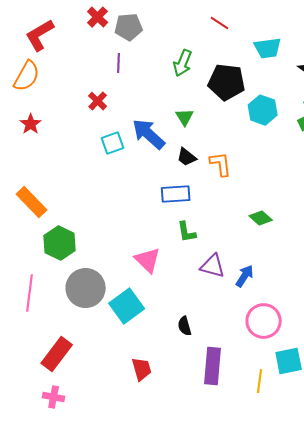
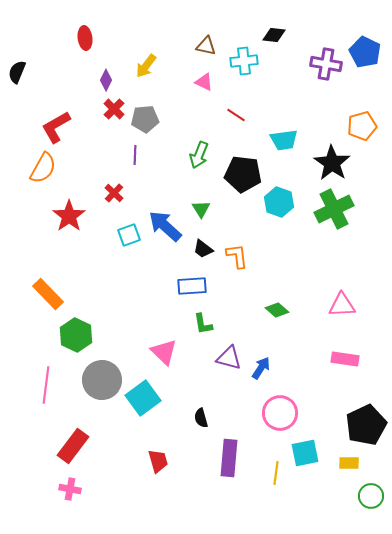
red star: (31, 124) -> (69, 216), moved, size x1.5

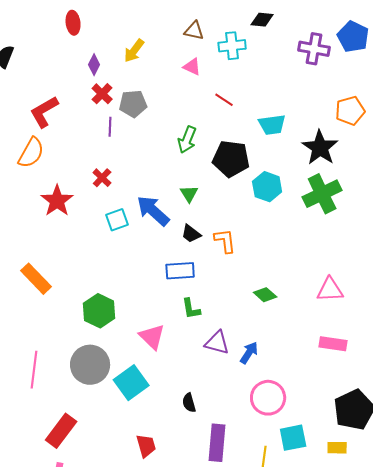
purple line: (135, 155) -> (110, 127), moved
green hexagon: (76, 335) -> (99, 311), moved

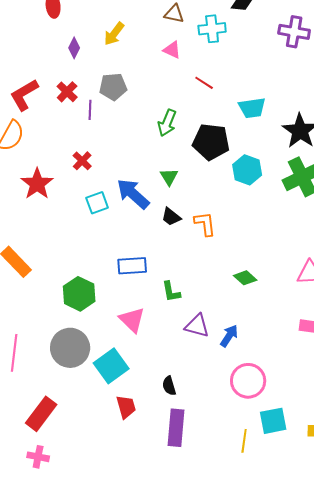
red cross: (102, 94) -> (67, 92), moved
blue rectangle: (180, 271) -> (132, 266), moved
purple rectangle: (217, 443) -> (176, 428), moved
red trapezoid: (146, 446) -> (126, 407), moved

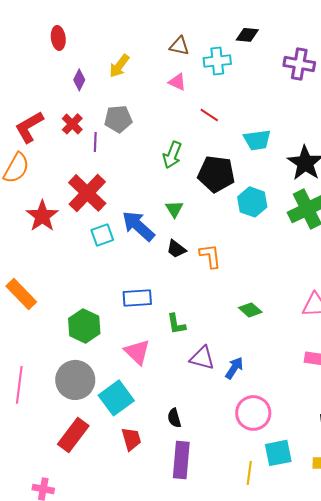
red cross: (82, 161) -> (87, 193), size x2.0
red rectangle: (41, 414) -> (73, 435), moved

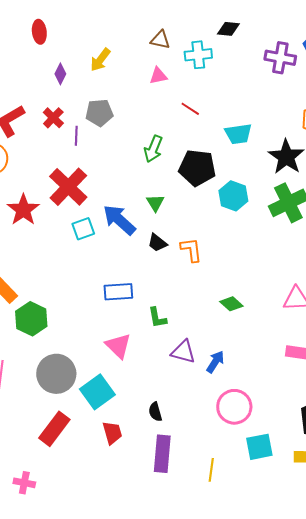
pink triangle: (177, 82) -> (158, 76), turned -36
green hexagon: (84, 326) -> (31, 319), moved
yellow line: (249, 473) -> (211, 470), moved

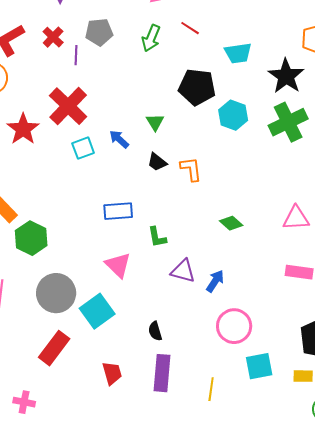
green arrow: (153, 149) -> (151, 38), moved
blue arrow: (119, 220) -> (119, 139), size x0.6
red trapezoid: (112, 433) -> (112, 373), moved

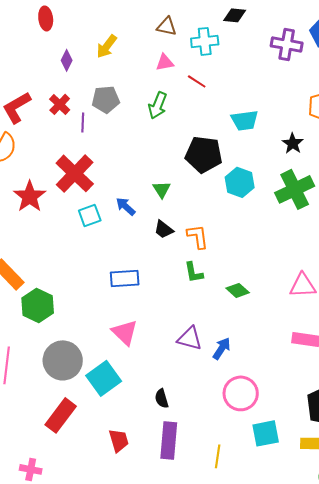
red line: (190, 28) -> (197, 81), moved
black star: (286, 76) -> (293, 143), size x0.6
green L-shape: (157, 237) -> (194, 272), moved

